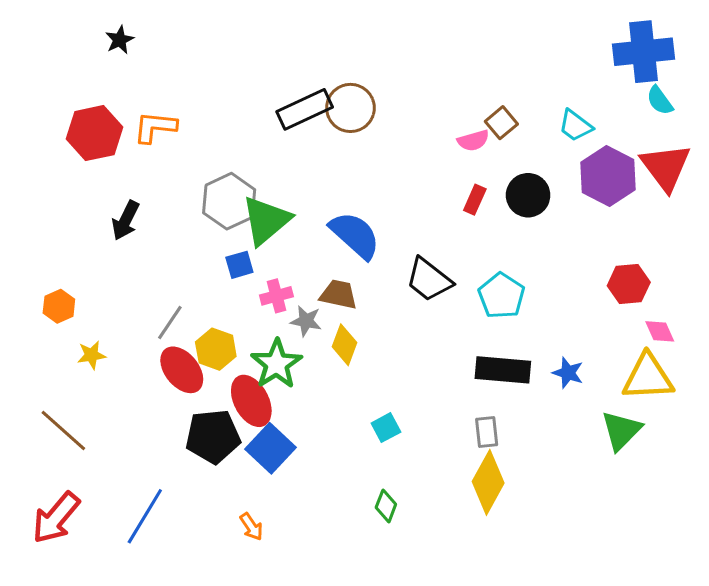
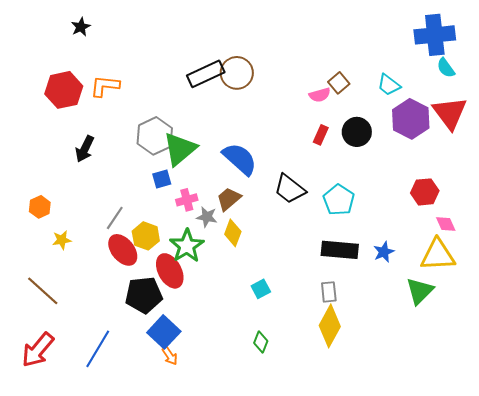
brown trapezoid: (339, 294) -> (229, 199), turned -52
blue star: (568, 373) -> (384, 252), turned 30
blue square: (271, 448) -> (164, 332), moved

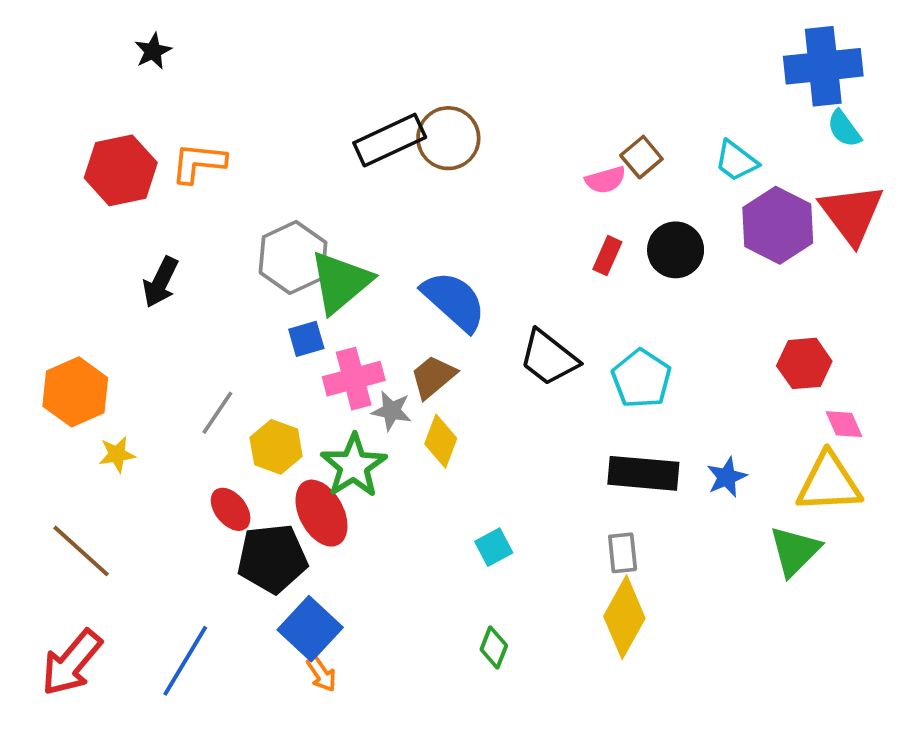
pink cross: (187, 200) -> (354, 379), size x1.4
orange hexagon: (40, 207) -> (75, 392), size x1.6
red ellipse: (123, 250) -> (231, 509), moved, size x0.7

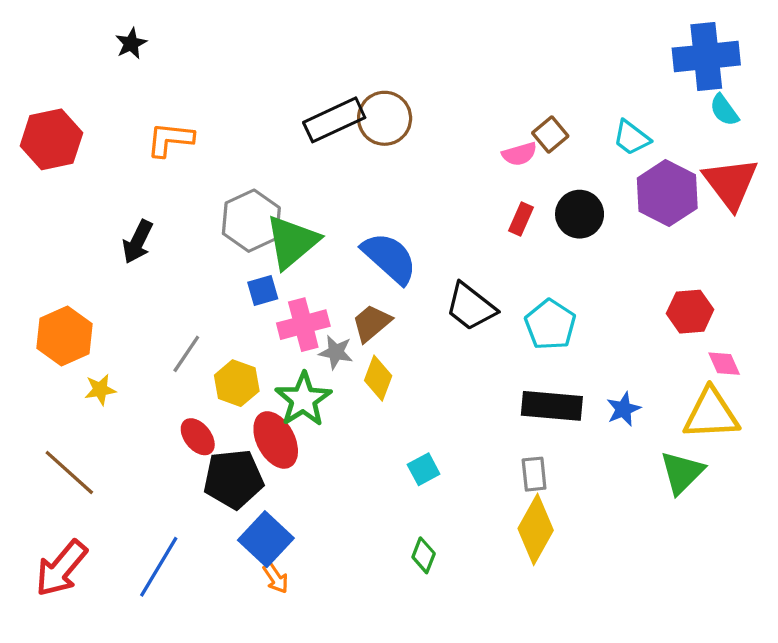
red hexagon: (121, 170) -> (51, 139), moved

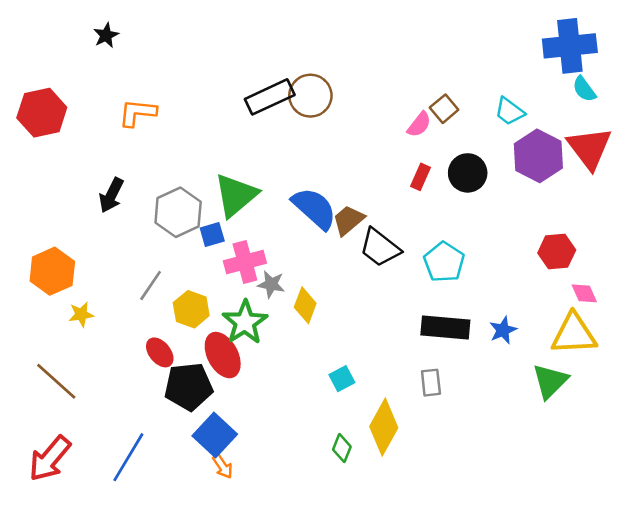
pink semicircle: (519, 154) -> (419, 124), turned -36
gray hexagon: (251, 221) -> (178, 212), moved
brown trapezoid: (372, 323) -> (348, 220), moved
yellow diamond: (536, 529) -> (384, 427), moved

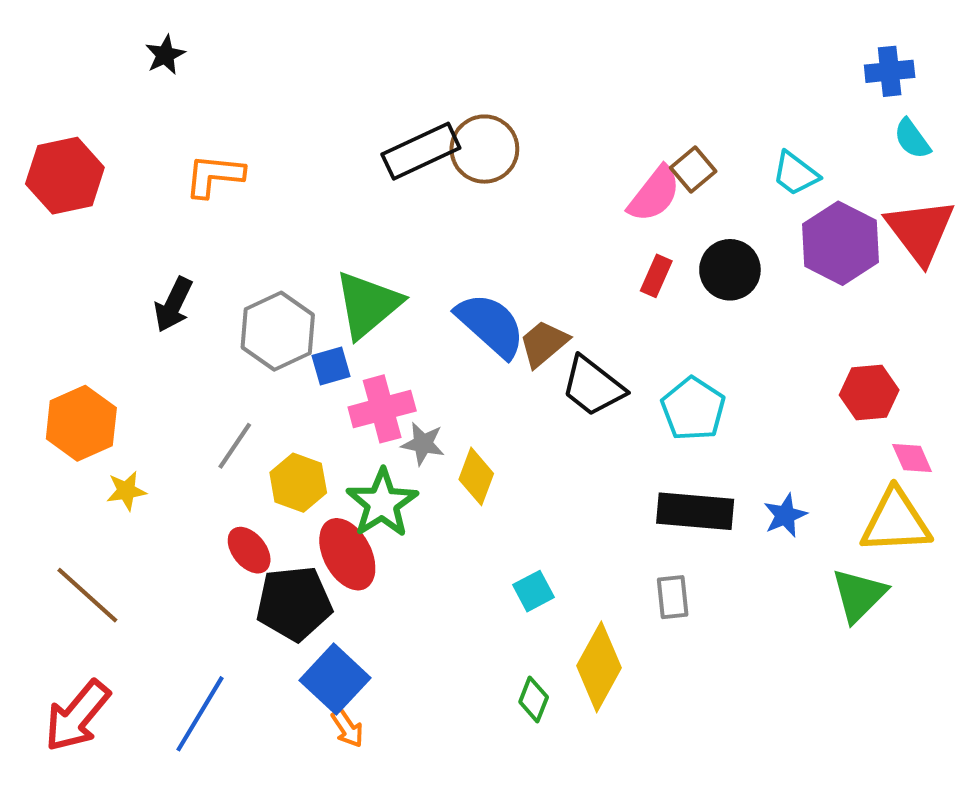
blue cross: (570, 46) -> (890, 71), size x0.6
pink semicircle: (419, 124) -> (654, 194), size x1.4

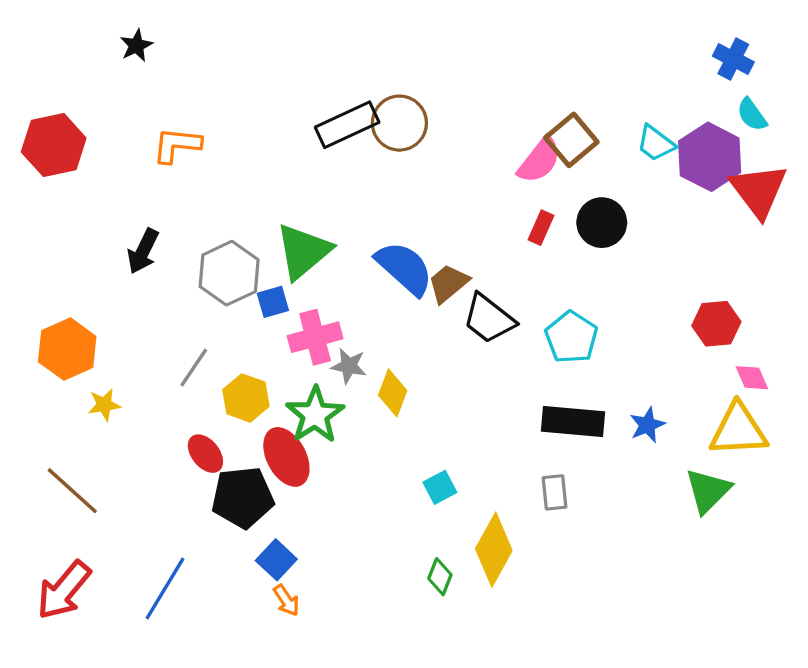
blue cross: (890, 71) -> (733, 59), turned 33
brown square: (693, 170) -> (571, 140), size x1.4
purple hexagon: (840, 243) -> (710, 157), moved
blue square: (335, 679) -> (276, 560), size x0.7

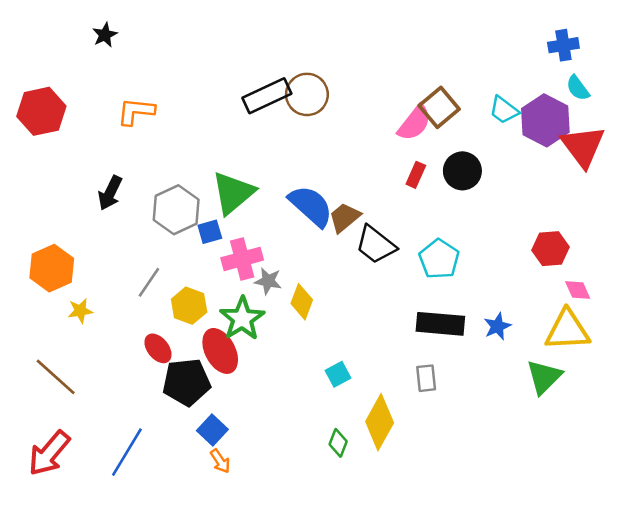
blue cross: (733, 59) -> (563, 45), turned -36

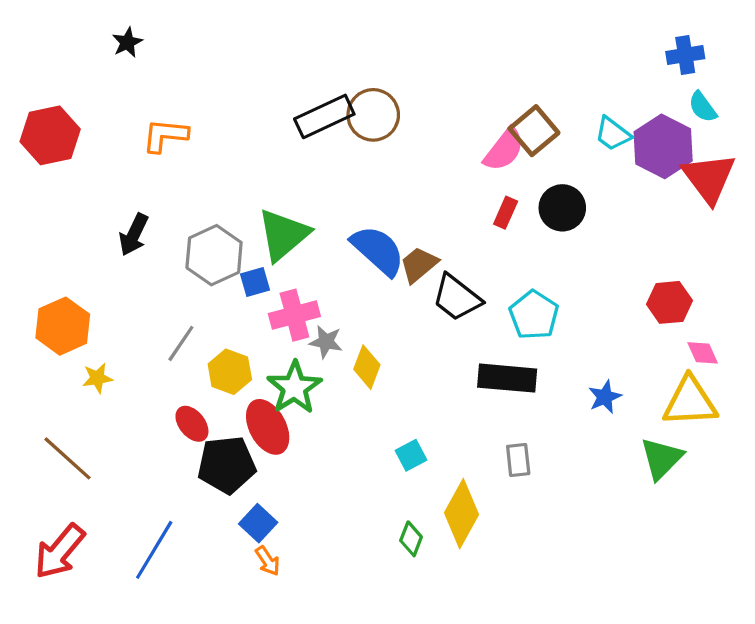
black rectangle: (440, 324) -> (507, 378), moved

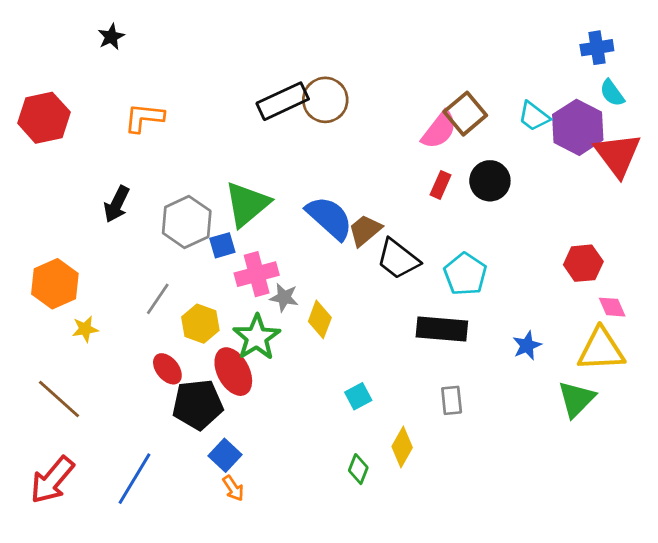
yellow diamond: (461, 514) -> (402, 447), size x0.7

